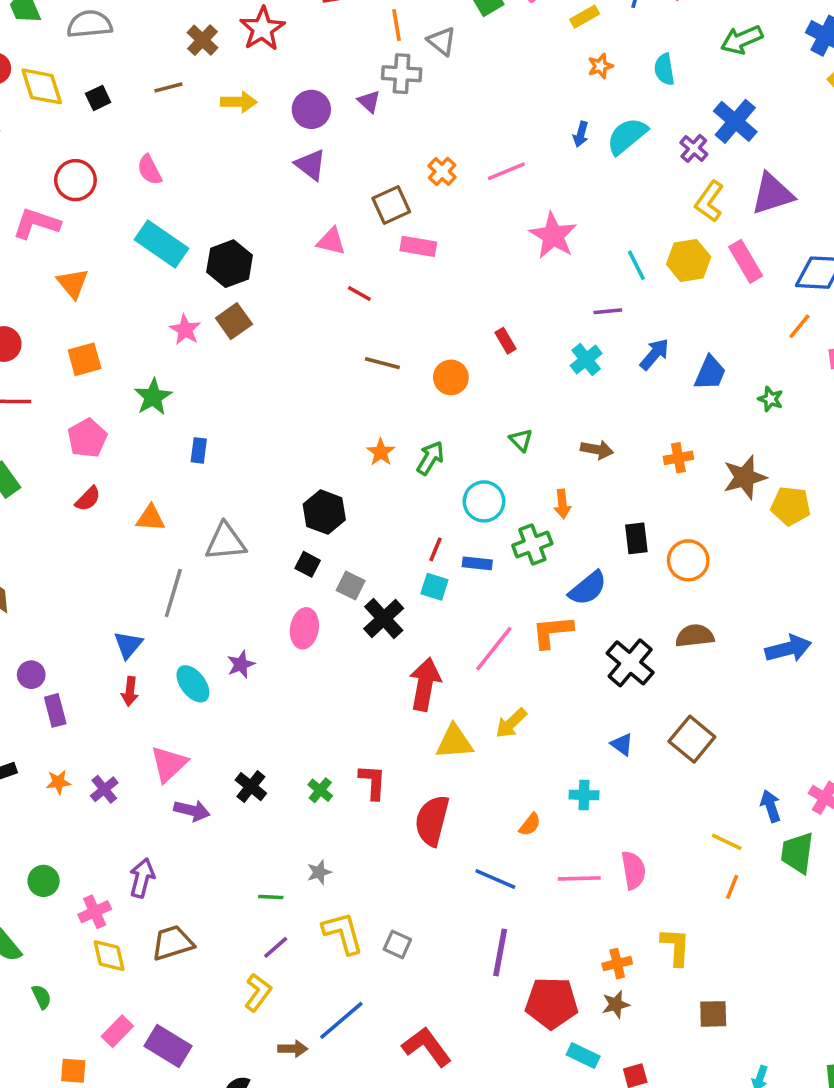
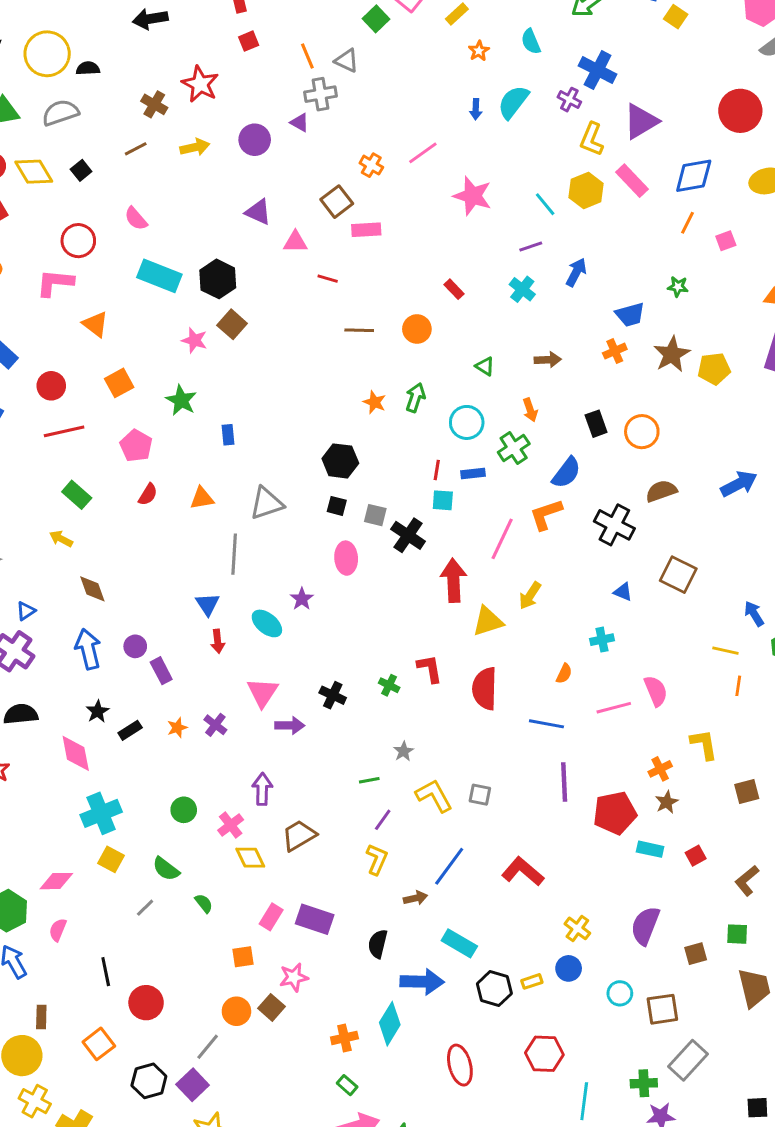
purple triangle: (311, 165) -> (258, 212), moved
blue trapezoid: (710, 373) -> (630, 315), moved, turned 64

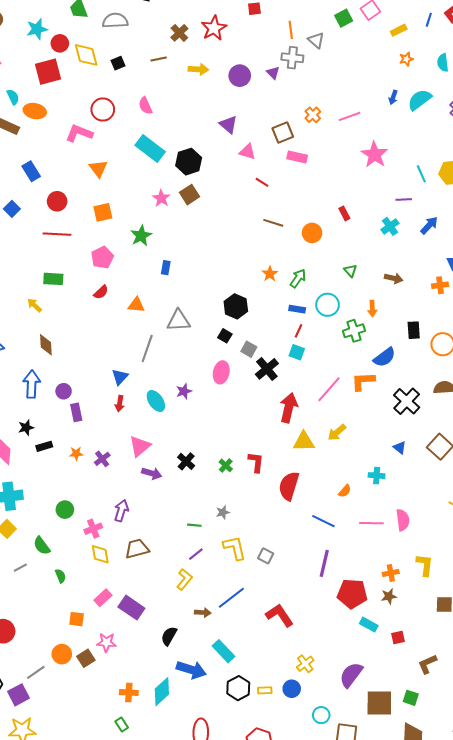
blue rectangle: (473, 474) -> (297, 309), moved
green rectangle: (77, 495) -> (53, 279), turned -54
brown square: (696, 954) -> (379, 703), size x1.8

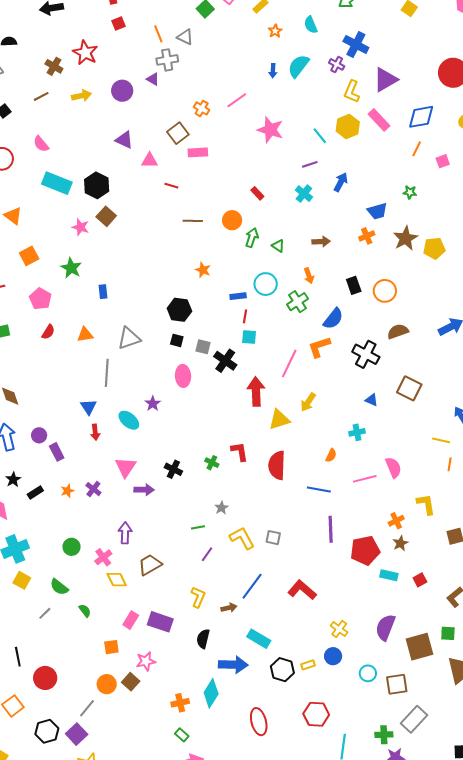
green arrow: (298, 278) -> (252, 238), moved
yellow L-shape: (184, 579) -> (198, 597), moved

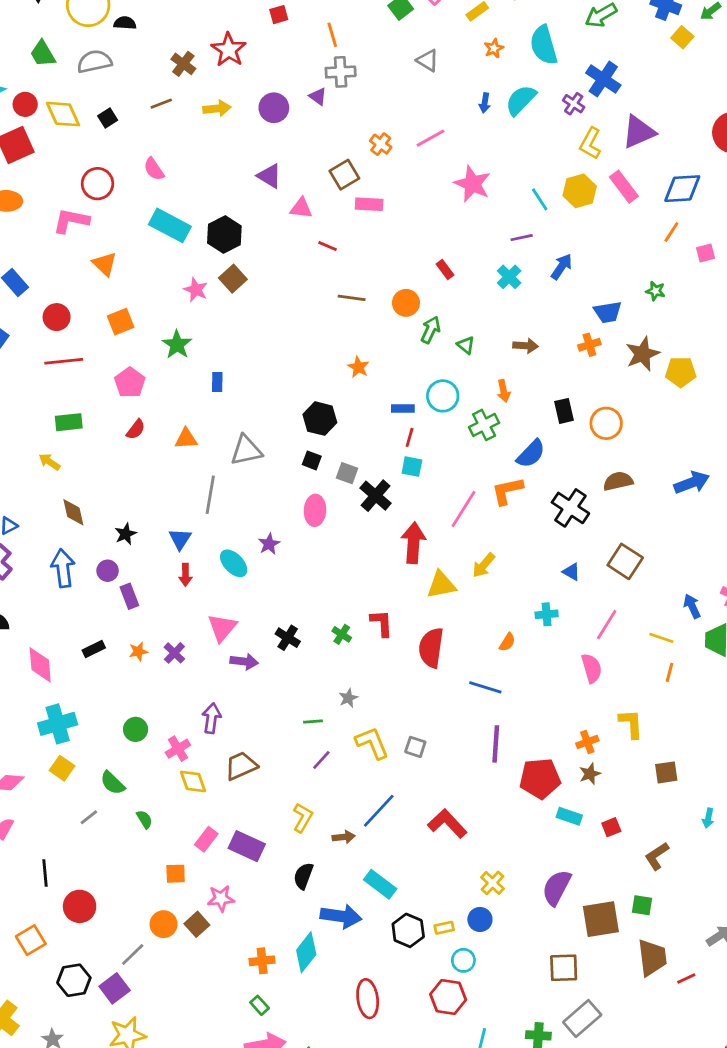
cyan semicircle: (311, 25) -> (544, 45), size x1.6
gray triangle: (185, 37) -> (428, 60), moved
pink line: (365, 479) -> (607, 625), moved, turned -50
black star: (13, 480) -> (126, 534), moved
cyan circle: (368, 673) -> (463, 960), moved

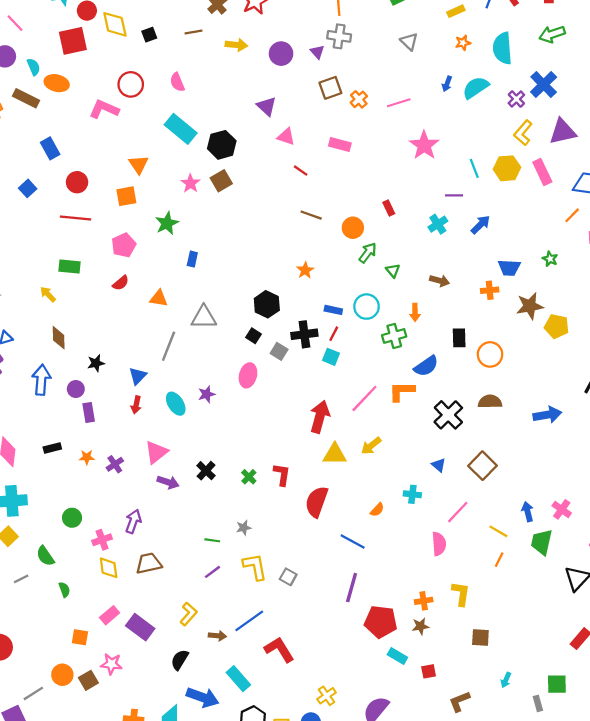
brown square: (344, 175) -> (330, 88), moved
orange triangle: (105, 264) -> (139, 164), moved
black cross: (376, 496) -> (304, 334), moved, turned 30
red L-shape: (447, 823) -> (279, 650), moved

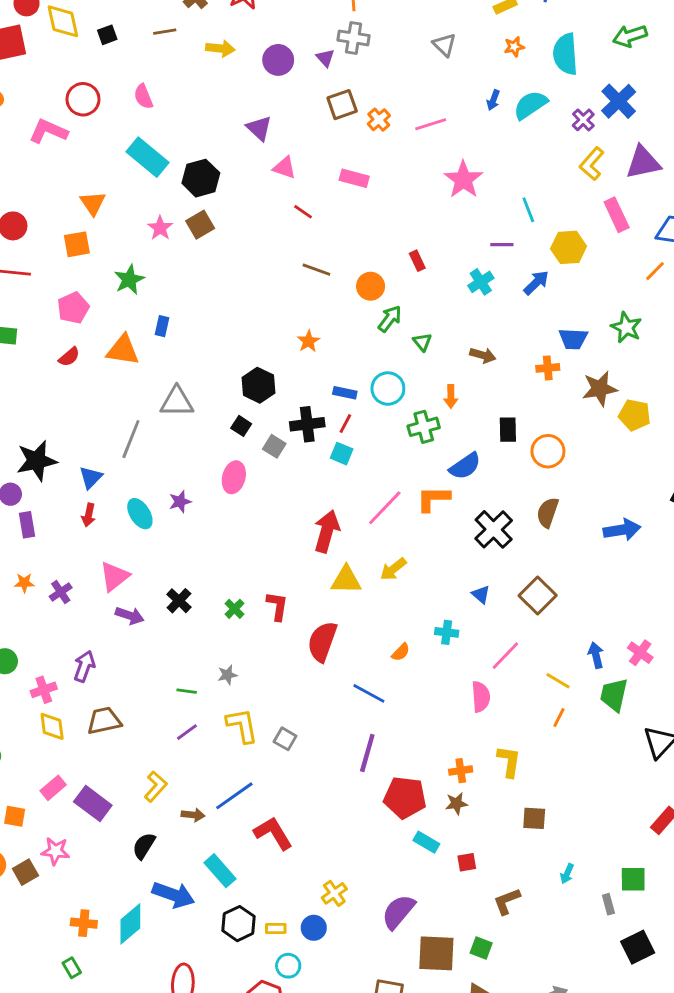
yellow hexagon: (507, 168) -> (569, 247), moved
green star: (550, 259) -> (626, 327), size x1.5
orange triangle: (159, 298) -> (123, 350), moved, size x1.4
black star: (96, 363) -> (37, 461), size x1.8
brown semicircle: (490, 402) -> (548, 513), turned -70

